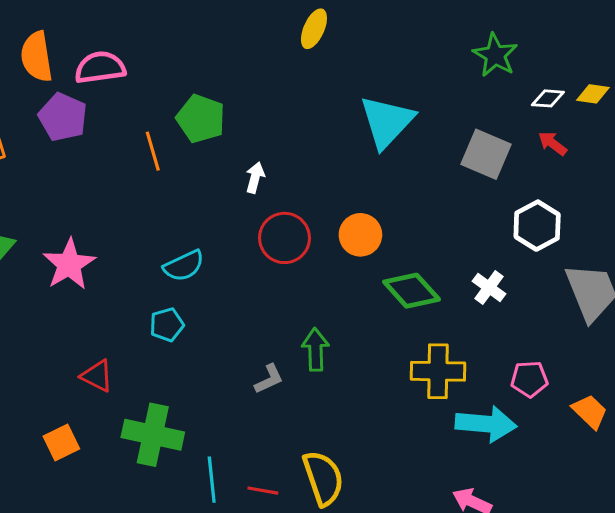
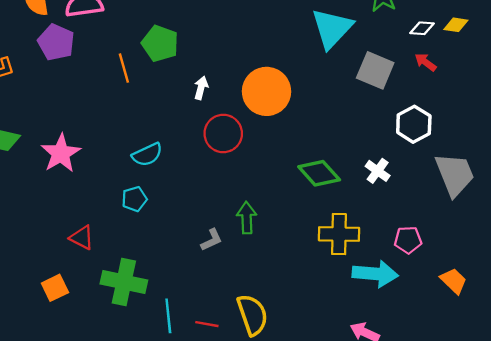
cyan triangle: (387, 122) -> (332, 28), moved
orange circle: (360, 235) -> (266, 91), moved, size x1.5
orange trapezoid: (590, 412) -> (454, 281), moved

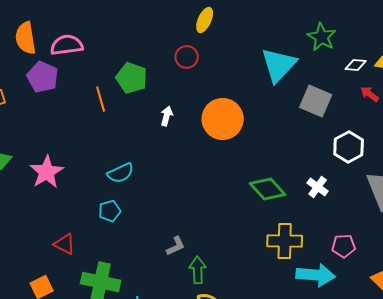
red arrow: (425, 62) -> (370, 94), moved
red circle: (223, 134) -> (187, 57), moved, size x0.7
green arrow: (247, 218) -> (198, 270), moved

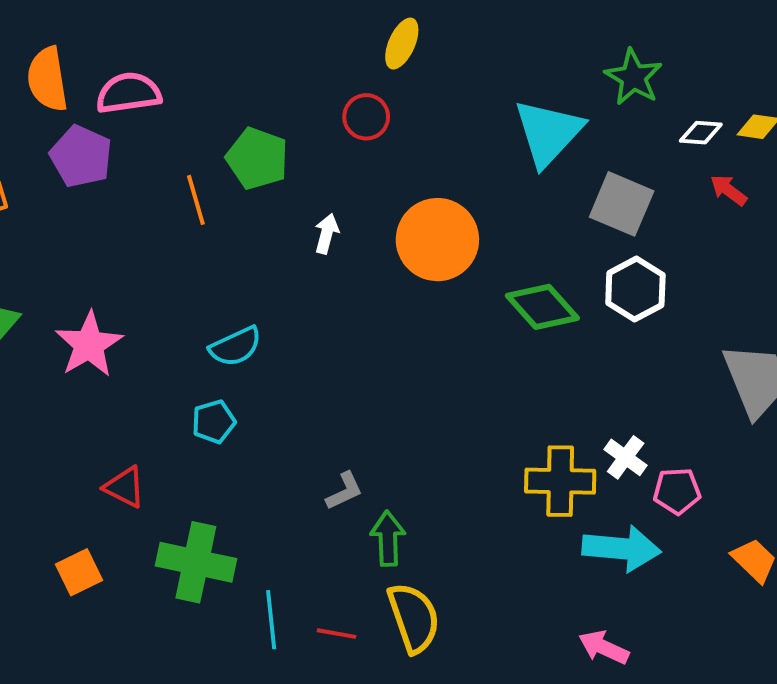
white hexagon: (349, 147) -> (635, 289), moved
white cross: (318, 187) -> (626, 457), moved
green diamond: (268, 189) -> (542, 307), moved

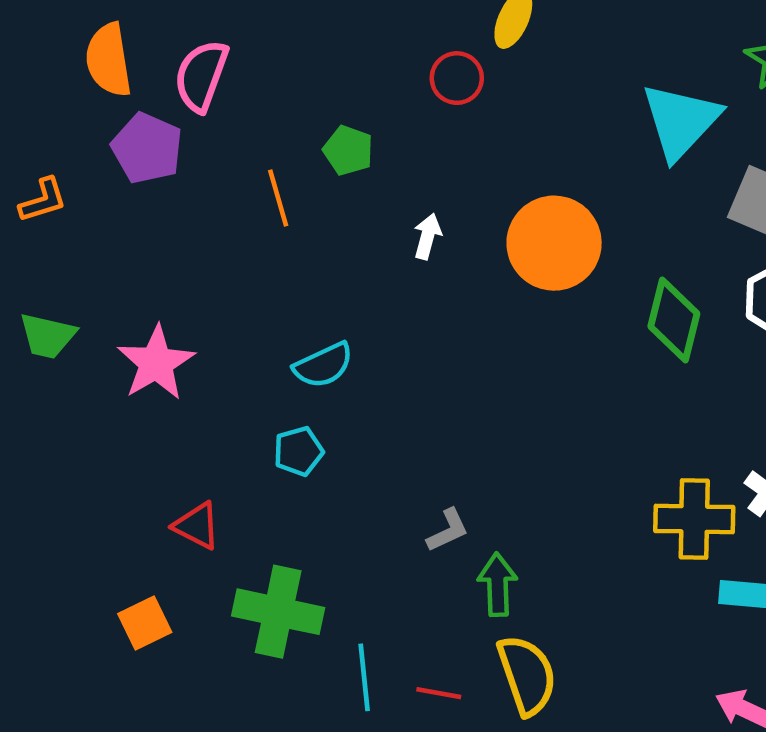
pink semicircle: (129, 93) -> (201, 76), turned -62
red circle: (366, 117) -> (457, 78), moved
green pentagon: (257, 158) -> (348, 150), size x0.7
green diamond: (542, 307) -> (674, 320), turned 56

